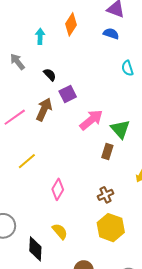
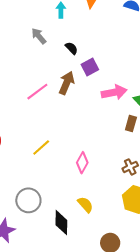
pink arrow: (91, 120) -> (114, 92), turned 30
yellow line: (27, 161) -> (41, 147), moved

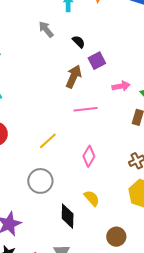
pink line: (37, 92) -> (85, 109), moved, turned 30
pink arrow: (114, 92) -> (121, 86), size x0.7
gray circle: (28, 200) -> (40, 181), moved

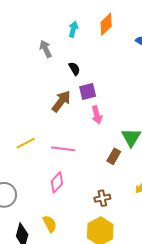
pink arrow: (121, 86) -> (97, 115), moved, turned 72
pink line: (85, 109) -> (63, 149), moved
yellow line: (48, 141) -> (26, 143), moved

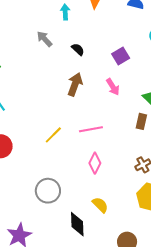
purple square: (88, 92) -> (121, 56), moved

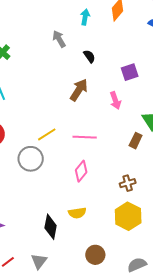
gray circle: (48, 191) -> (31, 159), moved
yellow semicircle: (100, 205) -> (77, 213), turned 114

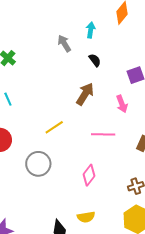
cyan arrow: (85, 17) -> (91, 30), moved
yellow line: (47, 134) -> (54, 127), moved
pink line: (85, 137) -> (103, 134), moved

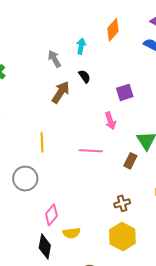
brown arrow: (85, 94) -> (61, 92), moved
yellow line: (54, 127) -> (42, 142), turned -60
pink diamond: (89, 175) -> (51, 215), moved

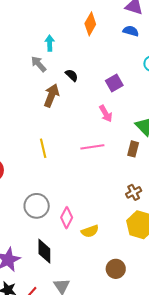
cyan arrow: (81, 46) -> (50, 43), moved
gray circle: (25, 179) -> (37, 206), moved
black diamond: (45, 247) -> (44, 251), moved

